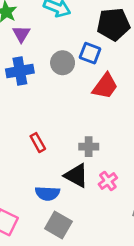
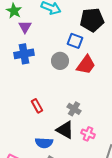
gray circle: (63, 63) -> (60, 61), moved
gray cross: (89, 147) -> (74, 109), turned 32
pink cross: (108, 181) -> (88, 134), turned -32

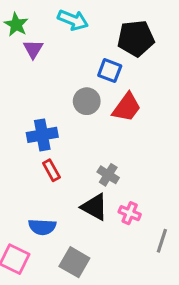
blue cross: (24, 54) -> (42, 135), moved
blue semicircle: (44, 143) -> (42, 227), moved

